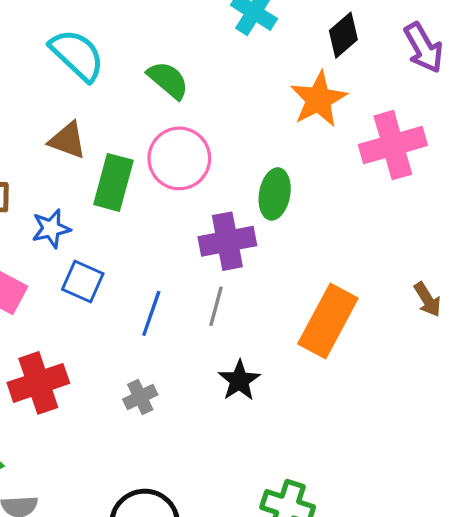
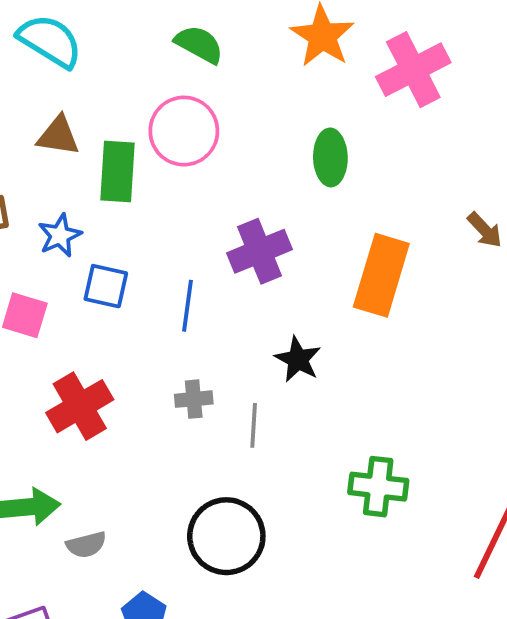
green semicircle: (168, 80) -> (199, 44), moved
green ellipse: (275, 194) -> (330, 157), moved
purple cross: (227, 241) -> (260, 251), moved
gray line: (216, 306) -> (254, 425), moved
gray cross: (140, 397) -> (194, 399), turned 32

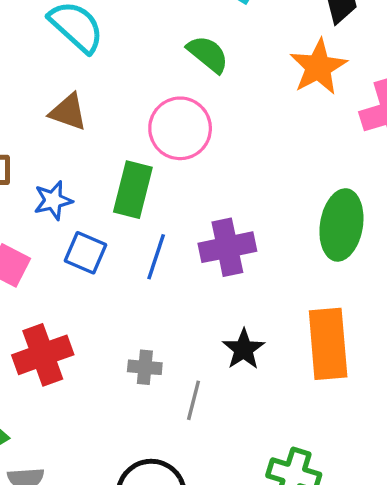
green ellipse: (330, 157) -> (341, 225), moved, size x1.4
green rectangle: (117, 172) -> (133, 190), moved
orange rectangle: (381, 275) -> (328, 344), moved, turned -32
blue line: (187, 306) -> (156, 257), moved

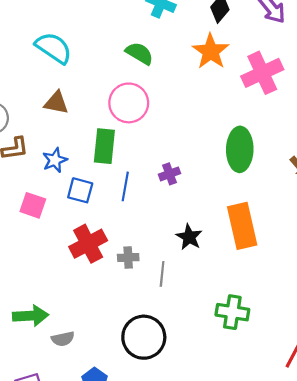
purple cross: (227, 247) -> (169, 174), size x0.6
red cross: (43, 355) -> (88, 244), moved

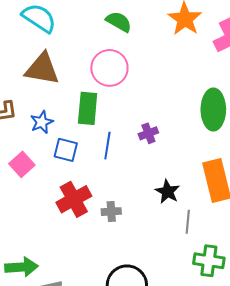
brown triangle: (56, 103) -> (42, 69), size x1.5
pink square: (33, 205) -> (22, 164), turned 30
gray line: (162, 274) -> (188, 222), moved

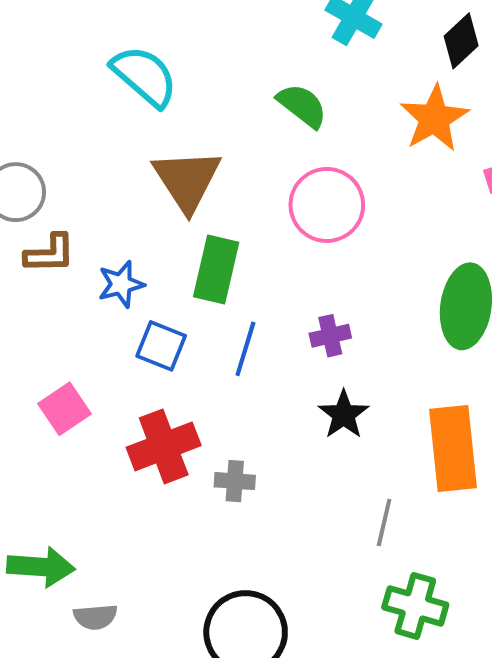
pink circle: (109, 68) -> (327, 205), moved
brown triangle: (42, 69) -> (187, 180), moved, turned 39
pink square: (22, 164) -> (64, 409), moved
black star: (168, 192) -> (344, 415), moved

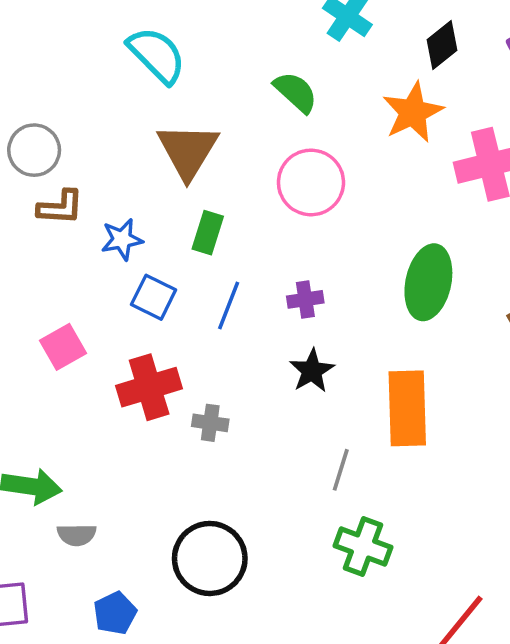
green rectangle: (216, 269) -> (208, 233), size x0.7

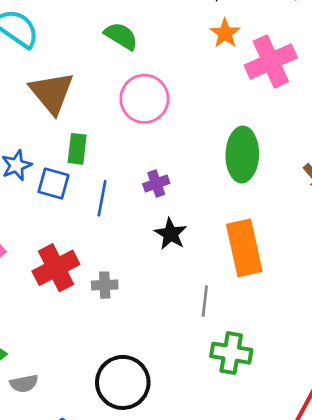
orange star: (413, 112) -> (225, 33), moved, size x0.7
blue square: (154, 297) -> (53, 184), moved

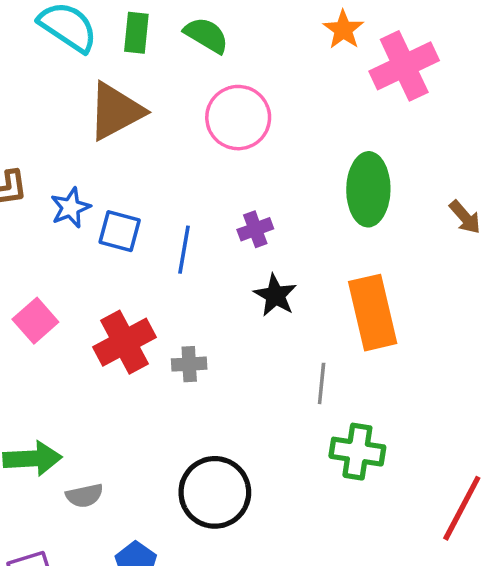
brown triangle: (52, 93) -> (116, 111), turned 42
green rectangle: (77, 149) -> (136, 33), moved

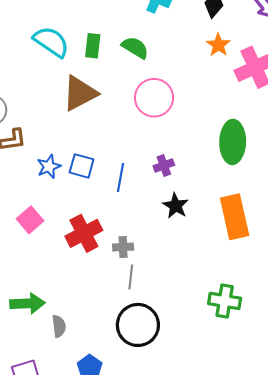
blue star: (70, 208) -> (49, 167), moved
gray line: (322, 383) -> (131, 277), moved
gray semicircle: (84, 496) -> (59, 326), turned -85

